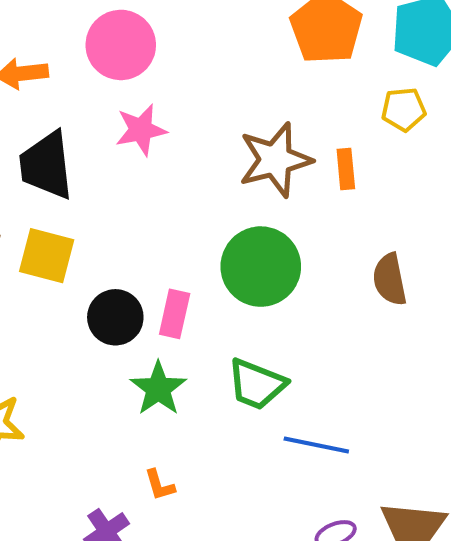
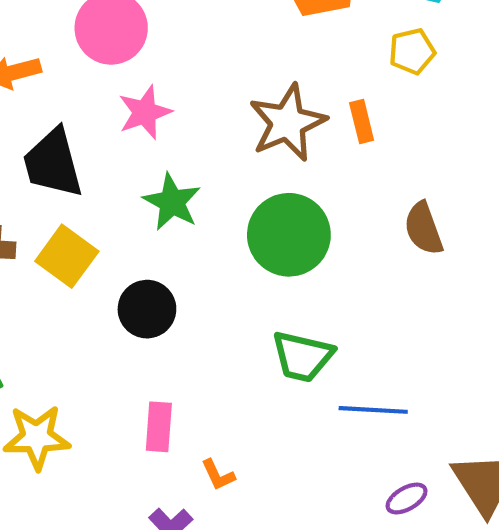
yellow square: (47, 256) -> (67, 256), turned 30
pink rectangle: (175, 314) -> (159, 427), moved
green star: (158, 389) -> (172, 202), moved

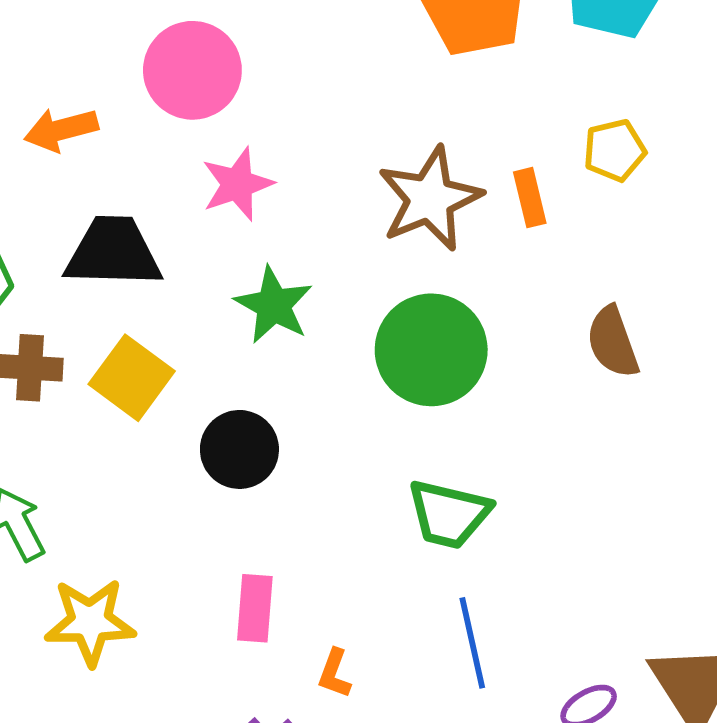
yellow pentagon: (412, 51) -> (615, 150), moved
black trapezoid: (53, 163) -> (113, 252), turned 106
blue line: (373, 410) -> (472, 643), moved, turned 74
orange L-shape: (218, 475) -> (334, 673), turned 45

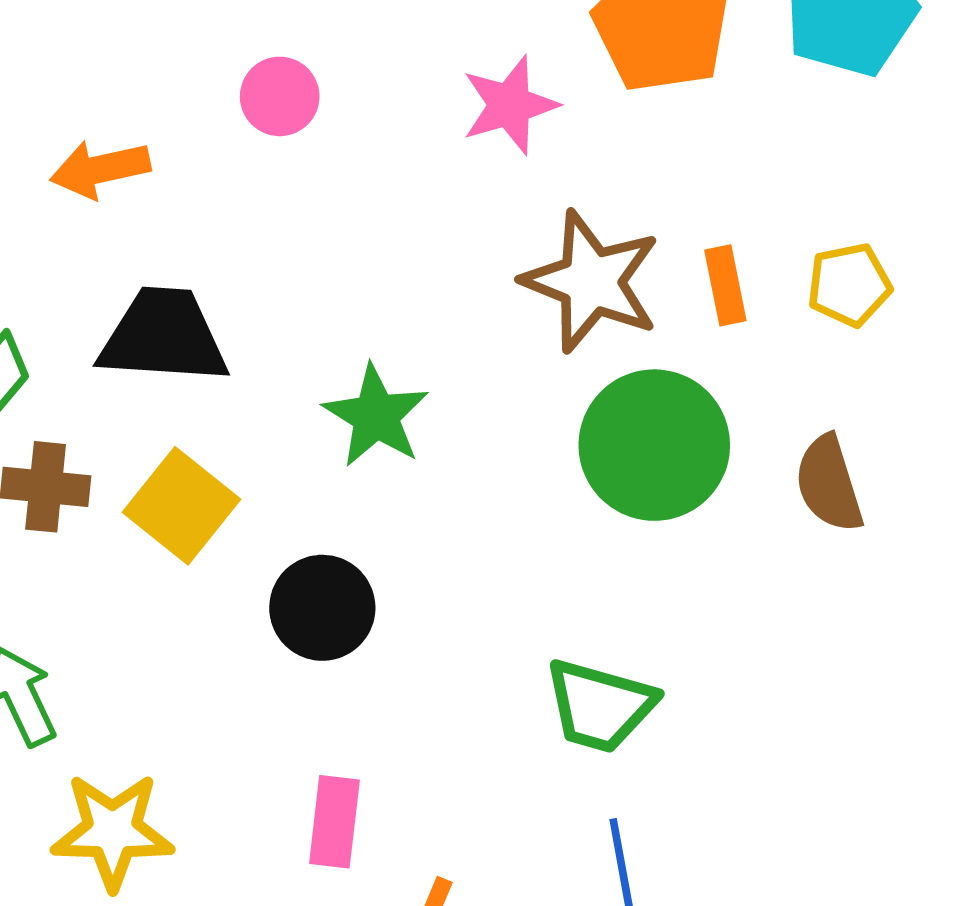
pink circle: (192, 70) -> (280, 96), size x0.6
yellow pentagon: (615, 150) -> (849, 285), moved
pink star: (237, 184) -> (510, 105), moved
brown star: (430, 199) -> (591, 282), turned -30
green circle: (431, 350) -> (654, 445), moved

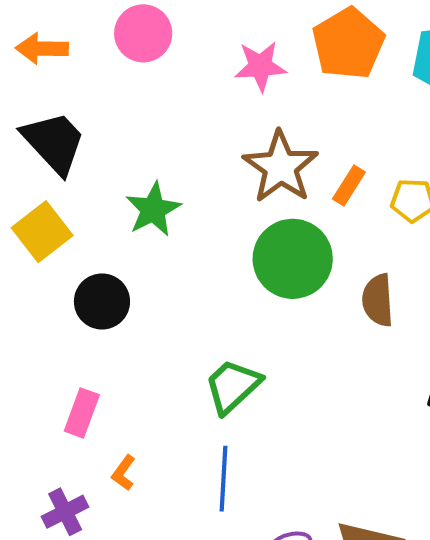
pink circle: (280, 96) -> (143, 33), size x1.4
orange rectangle: (725, 285) -> (349, 185), turned 30
black trapezoid: (164, 336) -> (54, 142), turned 30
green trapezoid: (600, 706) -> (233, 386), turned 108

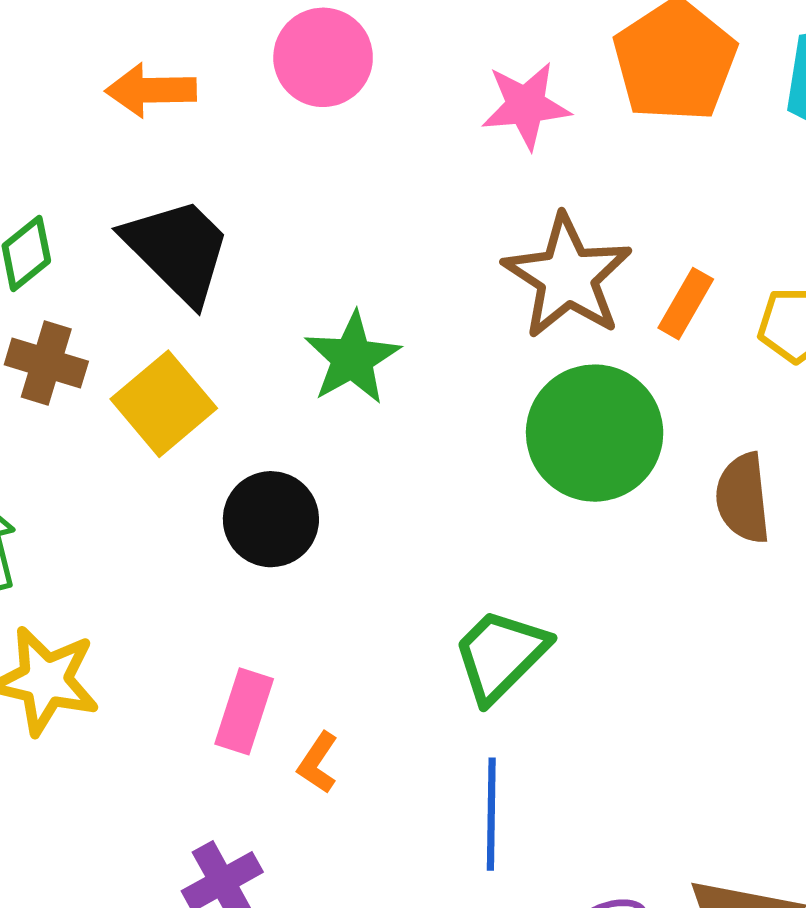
orange L-shape: (124, 473) -> (318, 763), moved

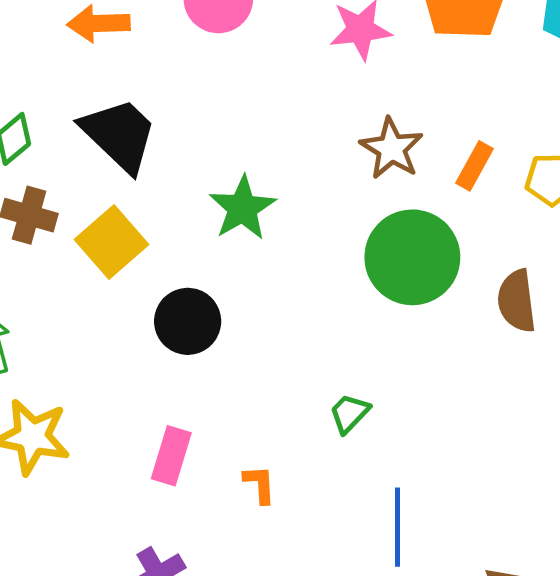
brown star: (567, 277) -> (392, 149), size x0.7
green trapezoid: (500, 655) -> (349, 413), size x0.6
orange L-shape: (318, 763) -> (260, 484), moved, turned 144
blue line: (491, 814) -> (397, 527), moved

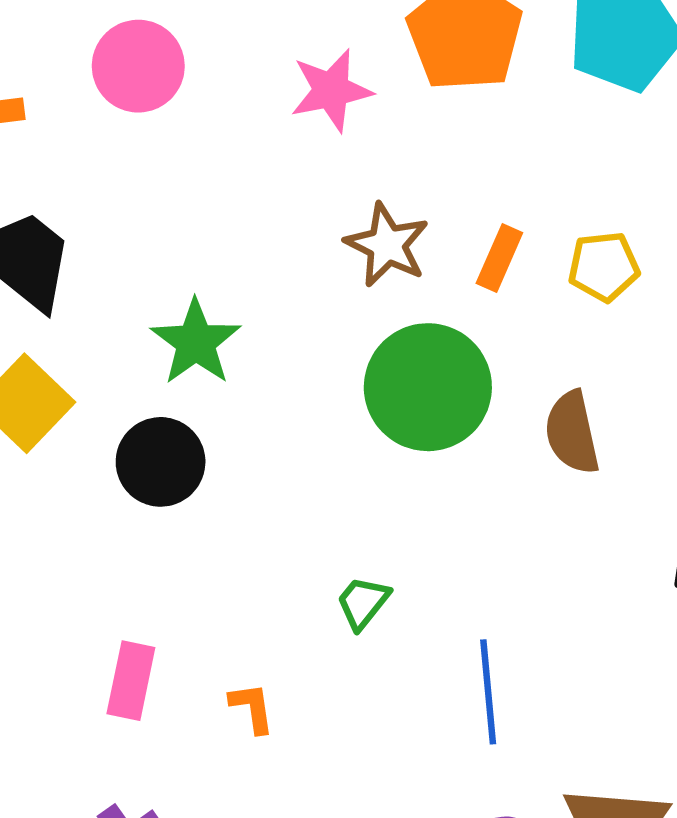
black circle: (188, 321) -> (161, 462), moved
blue line: (397, 527) -> (488, 692), moved

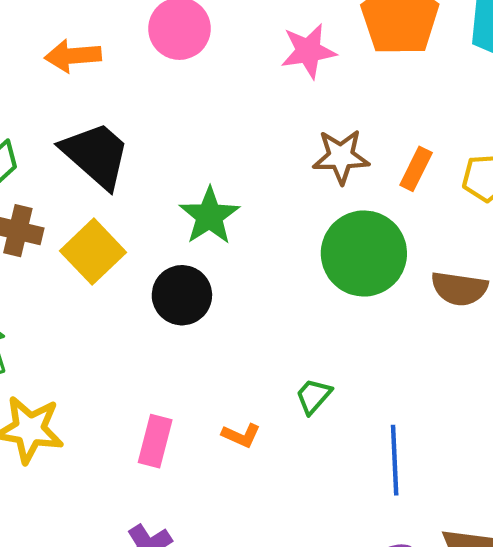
brown star: (387, 245) -> (341, 157), turned -30
brown semicircle: (572, 433) -> (459, 289), turned -72
orange L-shape: (252, 708) -> (241, 435), moved, turned 120

